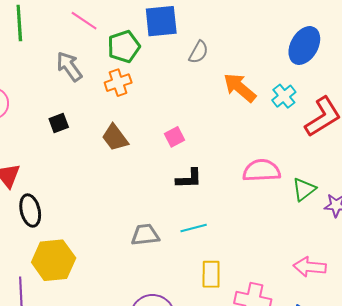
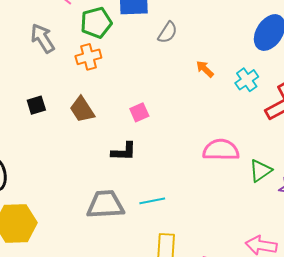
orange arrow: (240, 88) -> (205, 69), size x0.6
black square: (59, 123) -> (36, 105), moved
black L-shape: (189, 179) -> (124, 152), moved
gray trapezoid: (145, 235) -> (105, 205), size x1.4

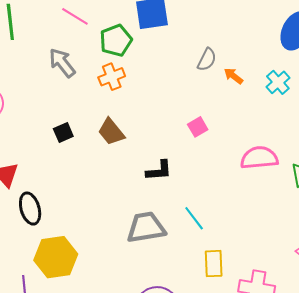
gray semicircle: (168, 32) -> (207, 60), moved
pink square: (139, 112) -> (198, 127), moved
cyan line: (152, 201) -> (194, 218), turned 70

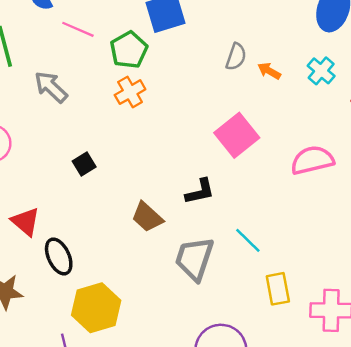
gray arrow: (62, 63) -> (51, 87), moved
pink square: (198, 127) -> (237, 135), size x1.8
brown trapezoid: (111, 132) -> (147, 217), moved
gray trapezoid: (146, 227) -> (194, 259), turned -54

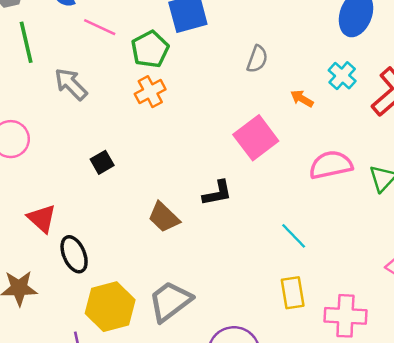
orange arrow: (269, 71) -> (302, 99), moved
cyan line: (248, 240) -> (294, 236), moved
gray trapezoid: (194, 259) -> (170, 301), moved, turned 33

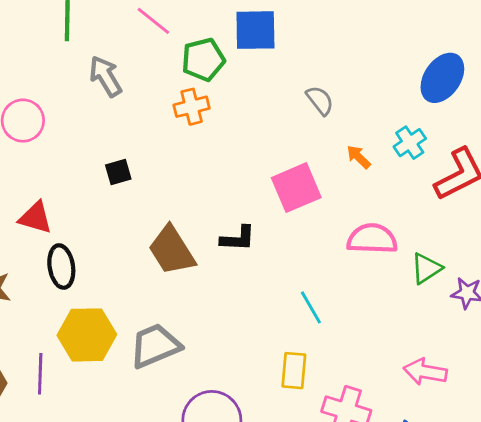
gray semicircle: (257, 59) -> (320, 100), turned -72
brown trapezoid: (164, 217) -> (172, 250), size x1.4
red triangle: (42, 218) -> (35, 218), turned -40

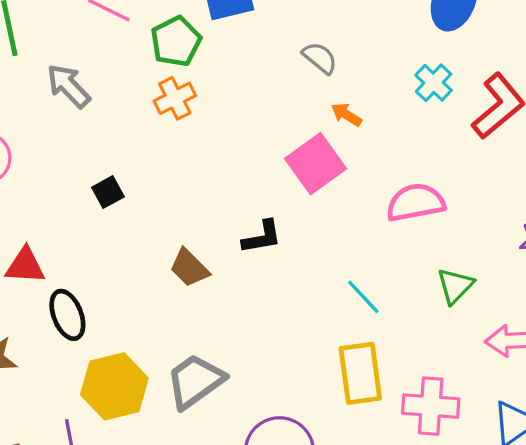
orange arrow: (359, 157) -> (346, 115), moved
brown trapezoid: (172, 250) -> (189, 268), size x0.7
green triangle: (426, 268) -> (455, 286), moved
yellow rectangle: (294, 371) -> (360, 373), size x1.4

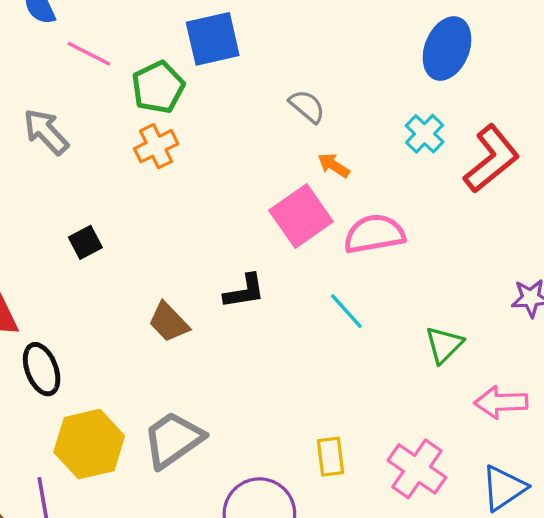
pink semicircle: (416, 202) -> (374, 234), moved
cyan line: (363, 297) -> (346, 311), moved
yellow rectangle: (360, 373) -> (330, 457), moved, size x0.6
pink cross: (431, 406) -> (417, 469), turned 30

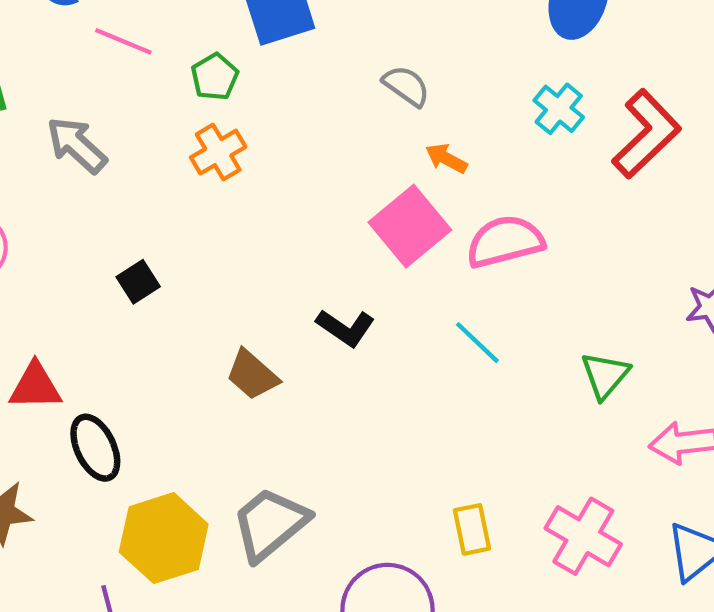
green pentagon: (158, 87) -> (215, 77), size x0.7
black L-shape: (244, 291) -> (346, 328), turned 48

